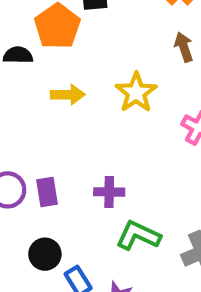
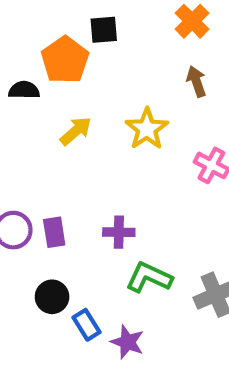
yellow arrow: (68, 95) -> (76, 131), turned -40

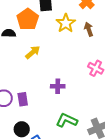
yellow star: (147, 129) -> (66, 23), moved
purple cross: (119, 232) -> (58, 86), moved

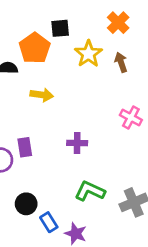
yellow arrow: (33, 52) -> (42, 95), turned 49
purple rectangle: (23, 99) -> (25, 147), moved

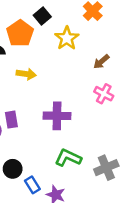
black square: (60, 28) -> (42, 16), turned -35
brown arrow: (121, 62) -> (101, 62), moved, turned -112
purple cross: (77, 143) -> (57, 116), size x1.5

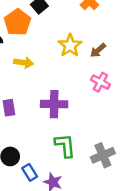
yellow star: (67, 38) -> (70, 45), moved
green L-shape: (68, 158) -> (65, 145), turned 60

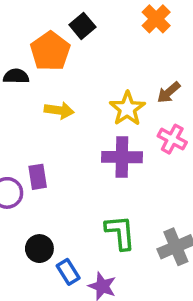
yellow star: (70, 45) -> (127, 109), moved
purple cross: (54, 104) -> (122, 157), moved

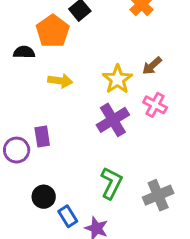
purple cross: (122, 157) -> (113, 120), turned -32
green L-shape: (120, 232) -> (111, 183), turned 32

